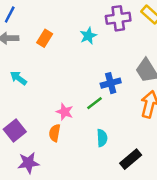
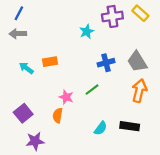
orange rectangle: (45, 38) -> (50, 62), moved, turned 48
blue cross: (111, 83) -> (106, 63), moved
cyan semicircle: (102, 138) -> (101, 128), moved, turned 40
black rectangle: (131, 159) -> (130, 126), moved, turned 48

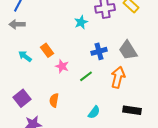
orange rectangle: (50, 62) -> (47, 50), turned 64
orange arrow: (139, 91) -> (118, 77), moved
pink star: (66, 97) -> (62, 66), moved
black rectangle: (130, 126) -> (132, 110), moved

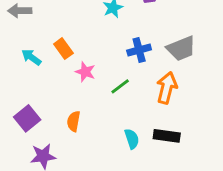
gray trapezoid: (128, 50) -> (181, 49), turned -80
black rectangle: (132, 110) -> (167, 136), moved
cyan semicircle: (94, 112) -> (132, 139), turned -56

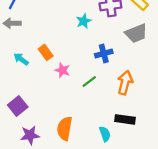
gray trapezoid: (181, 49) -> (136, 33), moved
orange semicircle: (74, 121) -> (65, 128), moved, size x1.5
cyan semicircle: (132, 139) -> (105, 134), moved

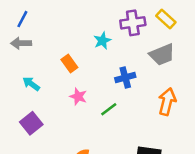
orange rectangle: (46, 52) -> (69, 63), moved
orange arrow: (125, 83) -> (167, 102), moved
purple square: (18, 106) -> (31, 123), moved

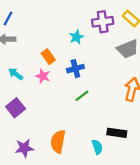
blue cross: (125, 77) -> (75, 69), moved
pink star: (78, 97) -> (43, 76), moved

